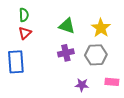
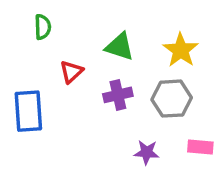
red triangle: (25, 33) -> (71, 72), moved

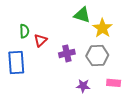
green semicircle: (43, 27) -> (24, 31), moved
green triangle: (120, 47) -> (82, 15), moved

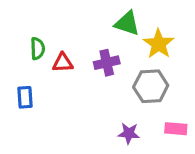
red triangle: (41, 40) -> (63, 63), turned 40
purple cross: (67, 53) -> (107, 63), moved
blue rectangle: (16, 63) -> (25, 97), size x0.6

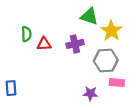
blue rectangle: (25, 97) -> (11, 88), moved
pink rectangle: (176, 129) -> (117, 83), moved

